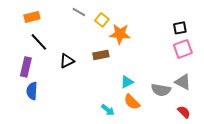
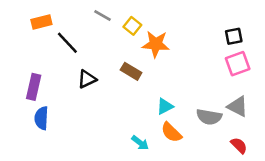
black line: (39, 42) -> (67, 43), moved
brown rectangle: (101, 55) -> (131, 71), turned 42

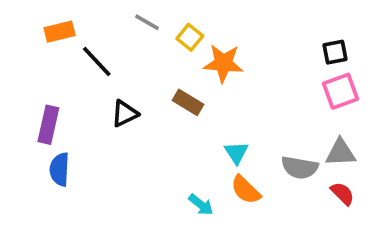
cyan triangle: (165, 106) -> (236, 153), turned -36
gray triangle: (238, 106) -> (341, 153), turned -30
red semicircle: (239, 145) -> (342, 194), moved

